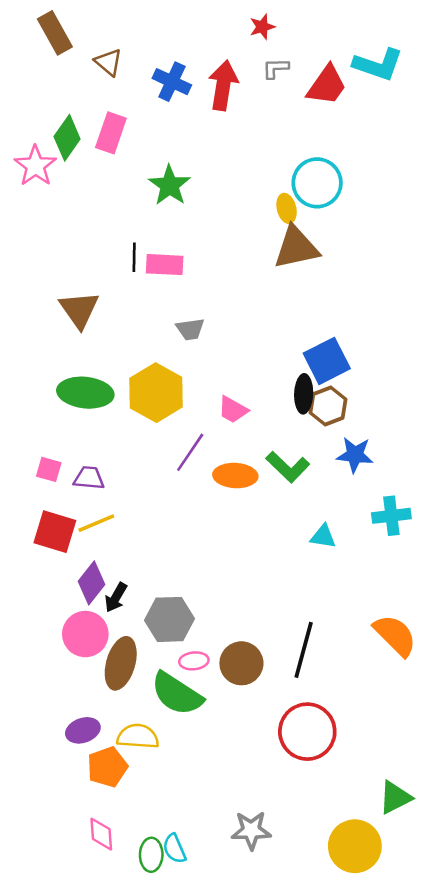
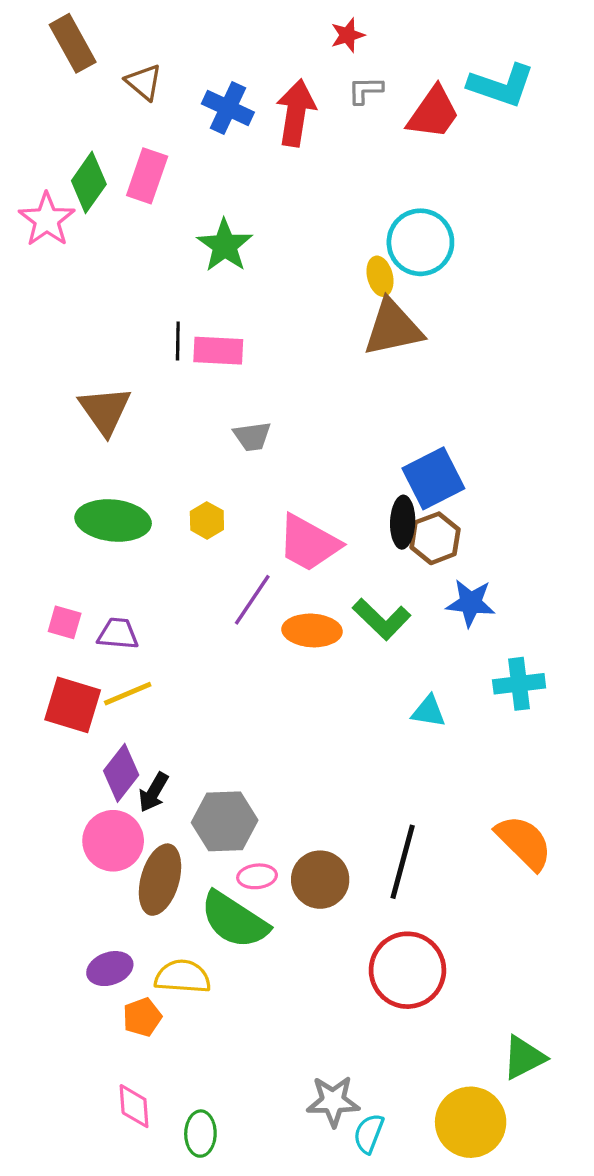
yellow hexagon: (156, 393) -> (207, 520), size x0.5
pink trapezoid: (233, 410) -> (309, 543), size x1.6
orange pentagon: (107, 767) -> (142, 1017), size x0.7
cyan semicircle: (174, 849) -> (369, 1134), moved, turned 44

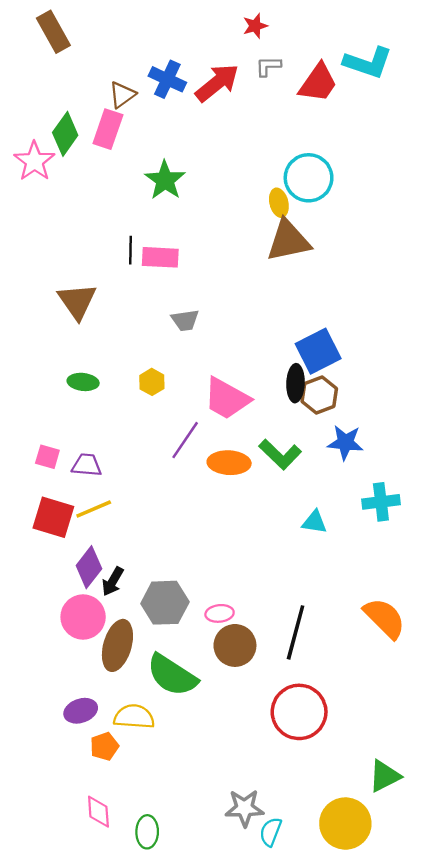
brown triangle: (144, 82) -> (122, 95), moved, turned 44
red arrow: (296, 113) -> (217, 83), turned 42
green ellipse: (113, 520) -> (83, 382), size x0.6
pink ellipse: (257, 876) -> (220, 613), moved

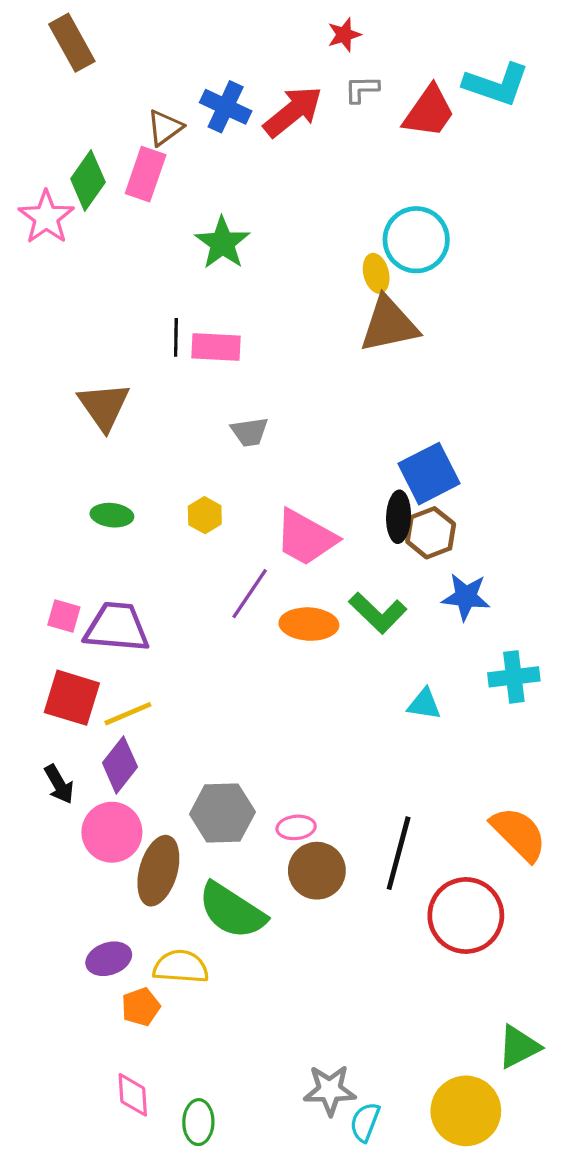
purple trapezoid: (87, 465) -> (117, 627), size x1.6
yellow line: (94, 509) -> (128, 714), moved
black arrow: (113, 581) -> (59, 784), moved, turned -60
red circle: (299, 712) -> (466, 916), moved

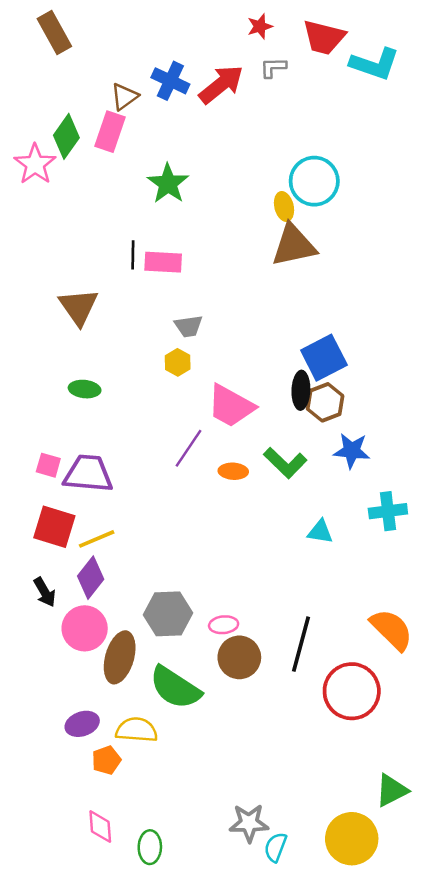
red trapezoid: (429, 112) -> (324, 37), moved, turned 69
yellow hexagon: (205, 515) -> (178, 362), moved
orange ellipse: (309, 624) -> (233, 471), size x0.7

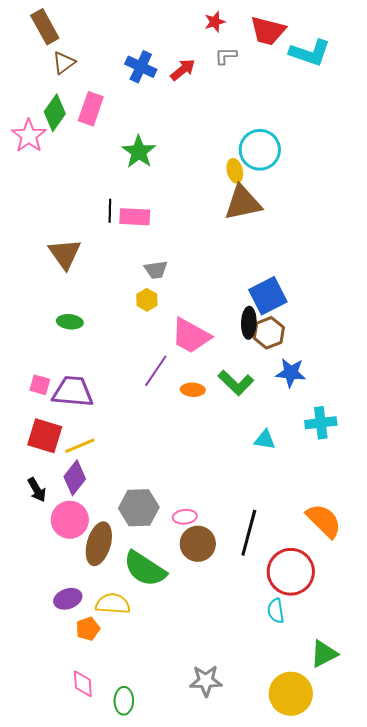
red arrow: (221, 84) -> (183, 70), size x0.7
brown triangle: (124, 97) -> (64, 63), moved
cyan semicircle: (276, 847) -> (276, 611), moved, turned -30

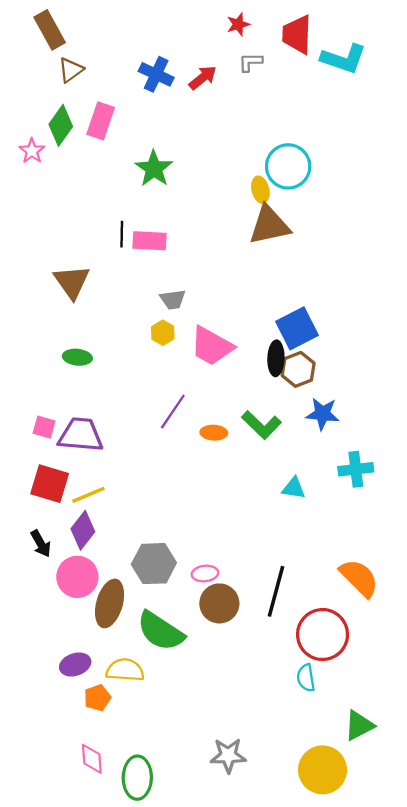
red trapezoid: (268, 31) -> (297, 34), turned 78
pink star: (29, 136) -> (32, 151), size x0.7
pink trapezoid: (191, 336) -> (212, 346), moved
green ellipse: (124, 701) -> (137, 778), size x1.4

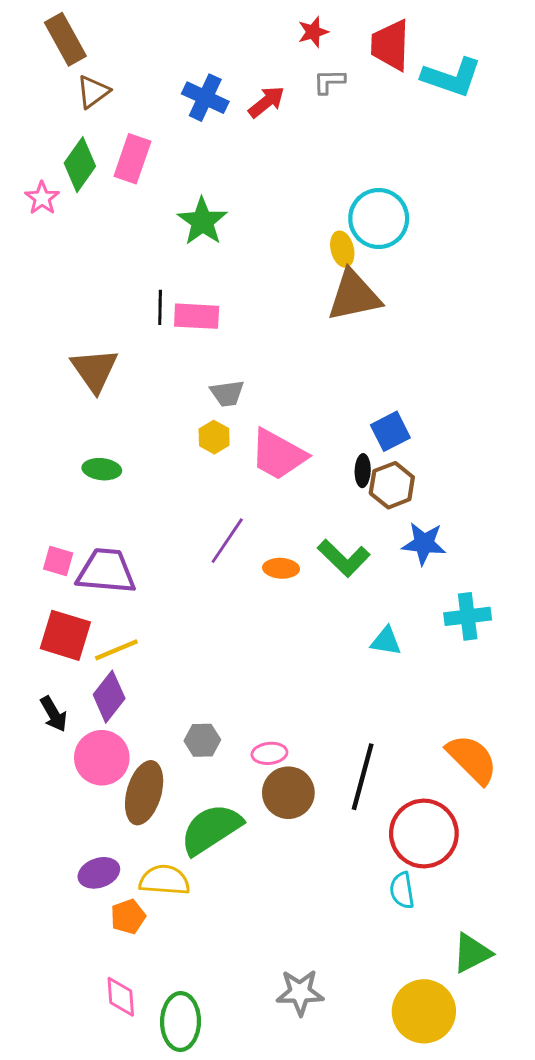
blue square: (297, 328) -> (390, 431), size x0.7
black ellipse: (276, 358) -> (363, 471), size x0.7
gray hexagon: (154, 564) -> (202, 740), size x0.6
green semicircle: (161, 631) -> (211, 829), turned 114

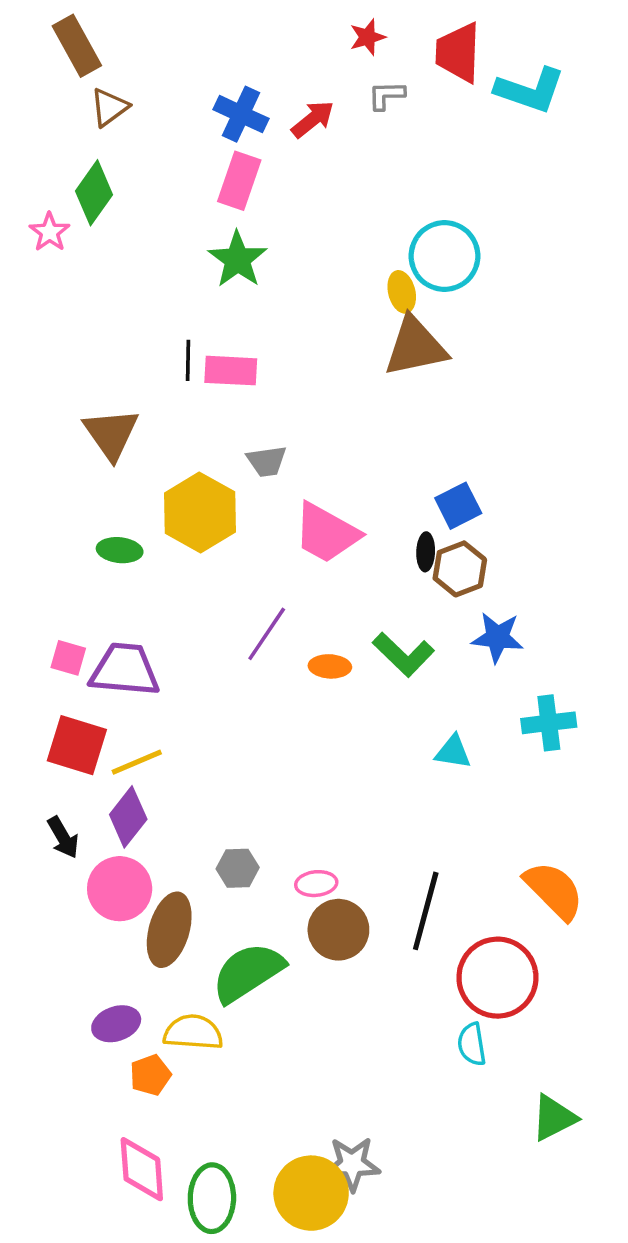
pink rectangle: (132, 159) -> (239, 181), moved
yellow hexagon: (214, 437) -> (200, 513), moved, size x2.0
pink diamond: (121, 997) -> (142, 1169), size x1.4
yellow circle: (424, 1011) -> (311, 1193), moved

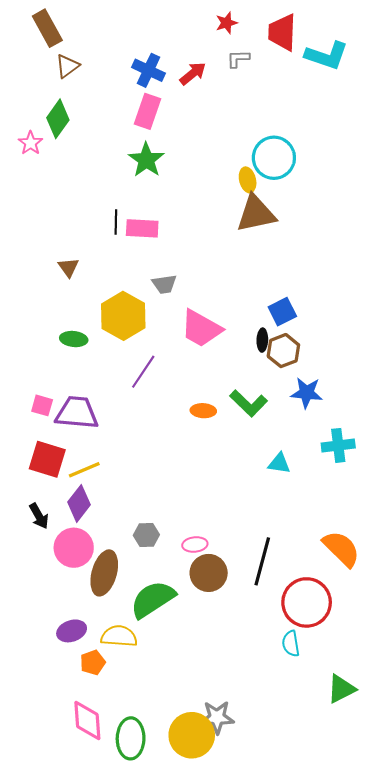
brown triangle: (111, 434) -> (68, 267), size x0.6
purple line: (267, 634) -> (143, 372), moved

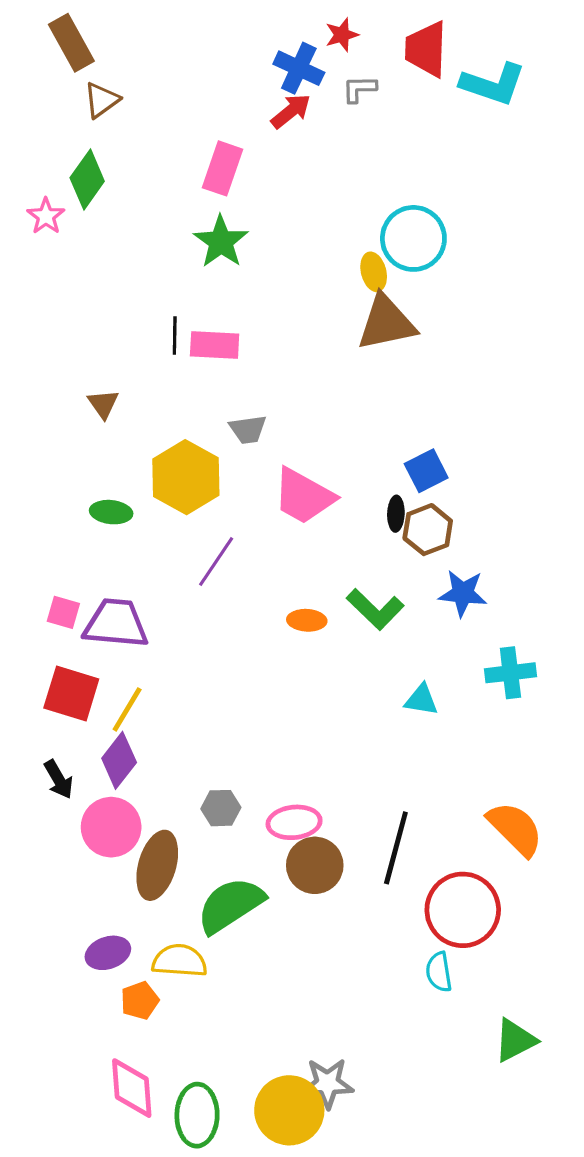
blue cross: (149, 70) -> (299, 68), moved
yellow line: (84, 470) -> (127, 709), turned -36
pink ellipse: (195, 545) -> (294, 822), size x1.4

